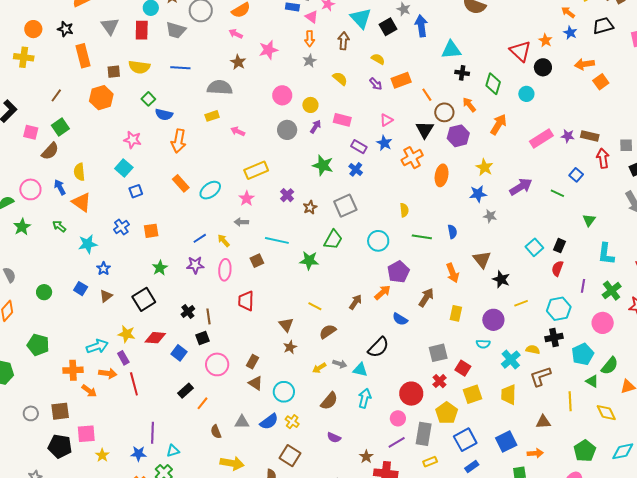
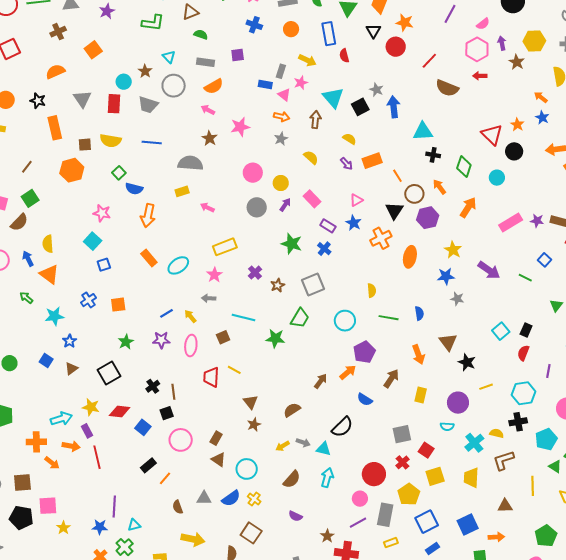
orange arrow: (310, 39) -> (282, 117), turned -77
pink rectangle: (342, 120) -> (312, 199), turned 30
purple arrow: (521, 187) -> (489, 270), turned 65
yellow line: (315, 306) -> (234, 370), moved

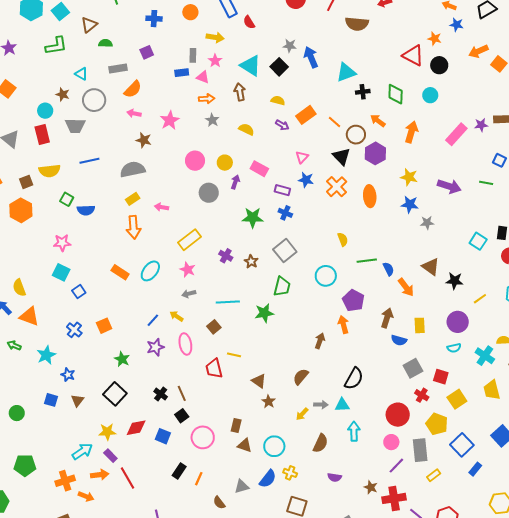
orange arrow: (148, 216) -> (134, 227), moved
blue star: (446, 276) -> (410, 204), turned 30
blue semicircle: (419, 313) -> (389, 269), moved
orange arrow: (348, 372) -> (343, 325), turned -48
blue semicircle: (365, 399) -> (399, 340), moved

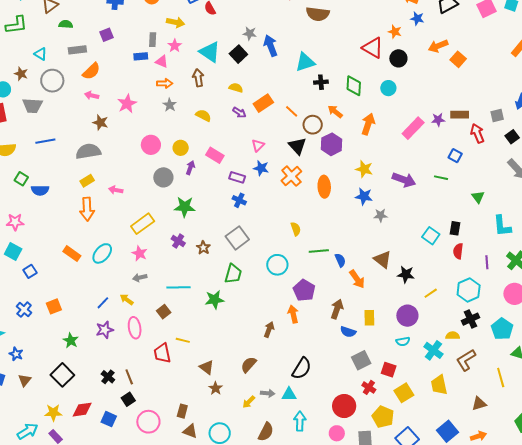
green star: (253, 218) -> (185, 207), moved

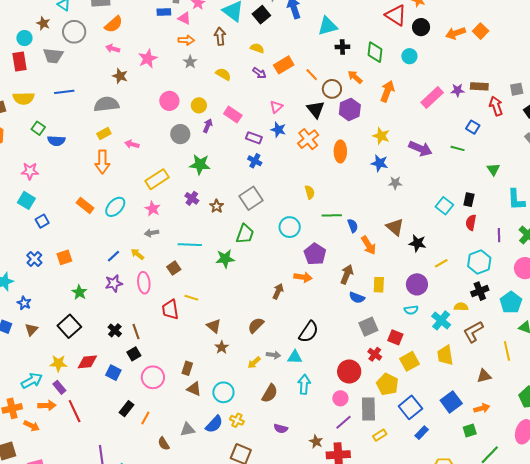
orange arrow: (438, 46) -> (456, 33), moved
orange arrow: (293, 314) -> (303, 277), turned 108

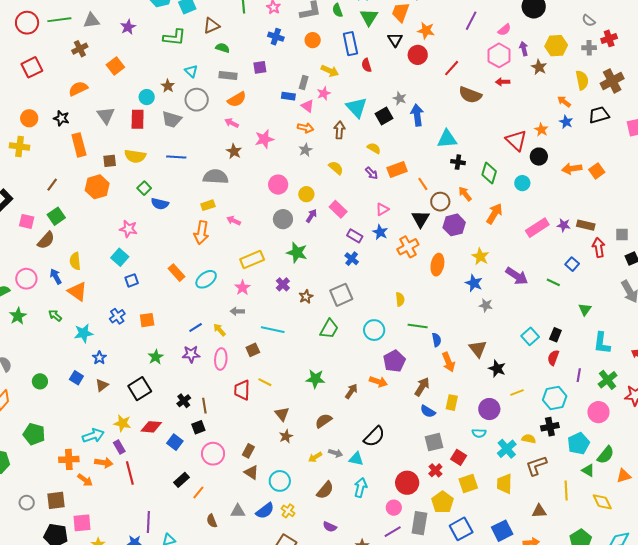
green star: (225, 259) -> (315, 379), moved

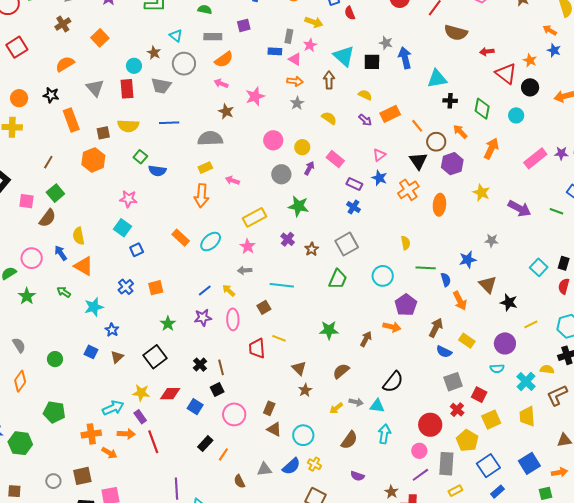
red arrow: (503, 82) -> (487, 52), moved
black square: (384, 116) -> (372, 62), turned 36
blue star: (474, 283) -> (468, 260), moved, turned -30
yellow rectangle: (452, 403) -> (467, 341), turned -63

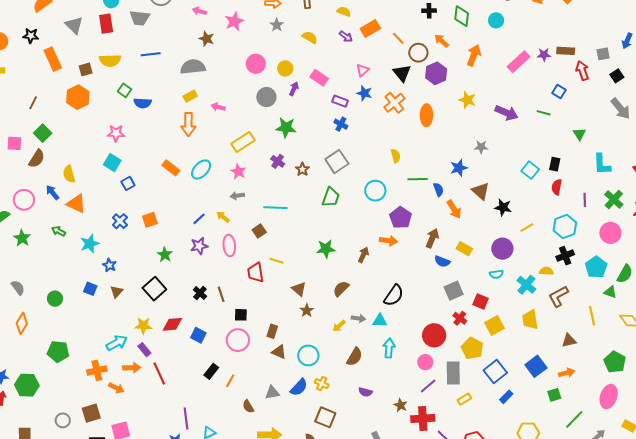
black square: (217, 389) -> (241, 315), moved, turned 32

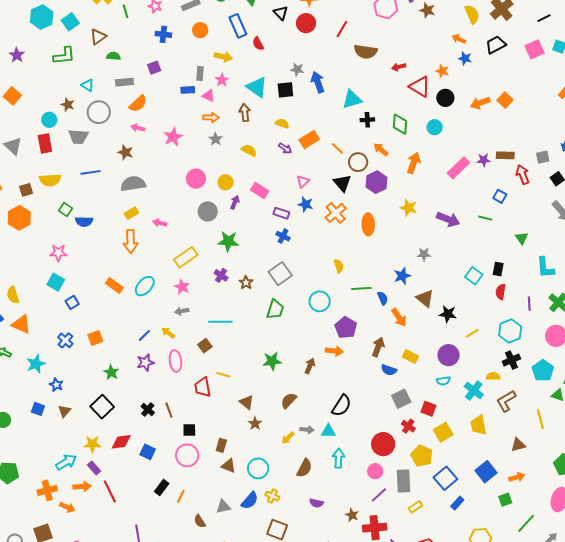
brown star: (207, 39) -> (125, 152), moved

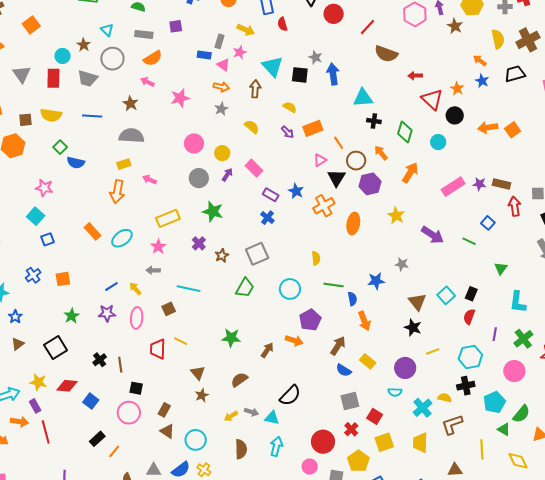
pink triangle: (303, 181) -> (320, 160), moved
brown triangle: (425, 298) -> (417, 302), moved
brown semicircle: (304, 468) -> (241, 449), turned -42

